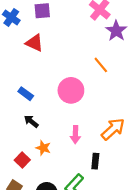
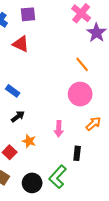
pink circle: (71, 90) -> (80, 94), moved
black arrow: (31, 121) -> (18, 117), turned 104
orange arrow: (113, 129) -> (93, 124), size x0.7

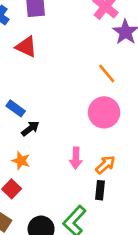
black arrow: (18, 117) -> (30, 129), moved
orange arrow: (93, 124) -> (105, 165), moved
orange star: (29, 141) -> (21, 161), moved

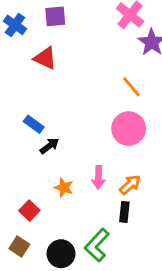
orange star: (21, 161) -> (64, 188), moved

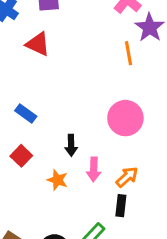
orange line: (131, 87) -> (128, 53), moved, turned 30
black arrow: (49, 146) -> (71, 145), moved, turned 126
red square: (29, 211) -> (21, 156), moved

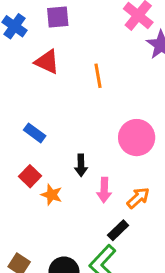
orange line: (128, 53) -> (98, 76), moved
orange star: (57, 180) -> (52, 195), moved
black rectangle: (121, 206) -> (118, 230), moved, turned 40

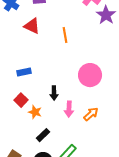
blue rectangle: (35, 133) -> (24, 72), turned -48
black rectangle: (118, 230) -> (43, 135), moved

